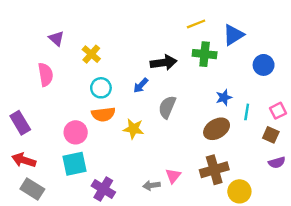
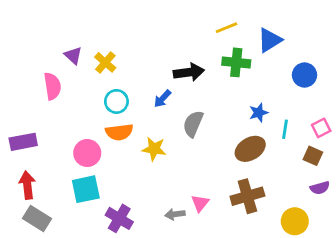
purple triangle: (56, 38) -> (73, 55), moved
purple rectangle: (20, 123) -> (23, 142), turned -70
red arrow: (24, 160) -> (27, 185), turned 65
yellow circle: (239, 191) -> (295, 221), moved

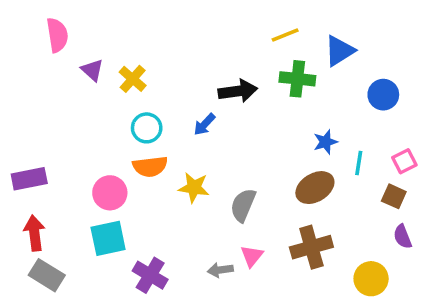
pink semicircle: (52, 86) -> (57, 35), moved
gray semicircle: (193, 124) -> (243, 205), moved
purple semicircle: (320, 188) -> (403, 237), turned 84

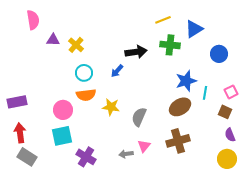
purple triangle: (92, 70) -> (53, 40), turned -40
blue star: (325, 142) -> (186, 81), size x1.5
yellow circle: (371, 279) -> (227, 159), moved

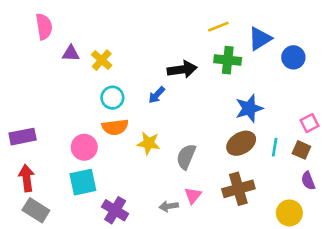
blue circle: (219, 54) -> (293, 57), moved
cyan line: (205, 93) -> (275, 147), moved
yellow circle: (227, 159) -> (289, 213), moved

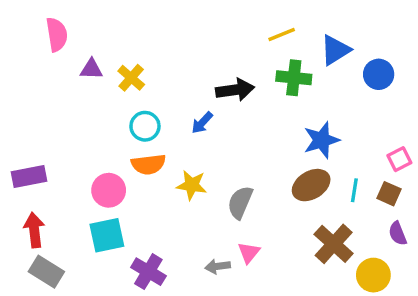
brown cross: (238, 189) -> (334, 244), moved, turned -32

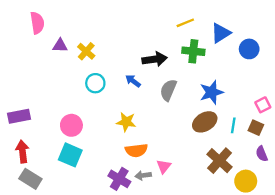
blue arrow: (202, 123) -> (133, 81), turned 84
orange semicircle: (148, 164) -> (136, 150), moved
gray semicircle: (240, 202) -> (168, 90), moved
cyan square: (107, 235) -> (70, 155), turned 35
purple cross: (148, 272) -> (119, 179), moved

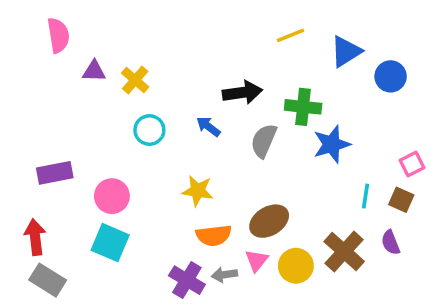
green cross: (193, 51) -> (303, 107), moved
purple rectangle: (19, 116) -> (55, 173), moved
brown ellipse: (205, 122) -> (269, 221), moved
purple semicircle: (262, 154) -> (391, 243), moved
yellow circle: (246, 181) -> (296, 266), moved

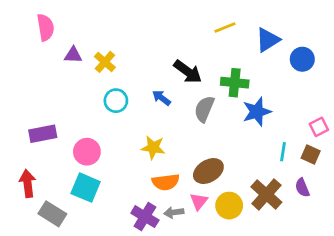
black arrow: (242, 93) -> (188, 72), turned 44
gray rectangle: (48, 280) -> (52, 214), moved

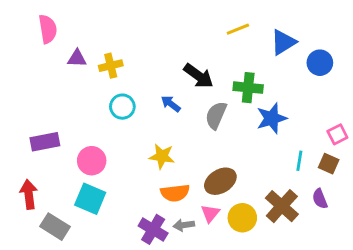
yellow cross: (105, 62) -> (111, 66), turned 35

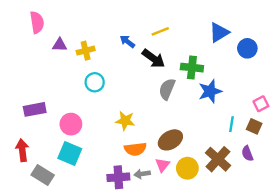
yellow line: (238, 29) -> (160, 31), moved
blue arrow: (171, 104) -> (127, 42), moved
purple cross: (153, 229) -> (118, 177), turned -35

